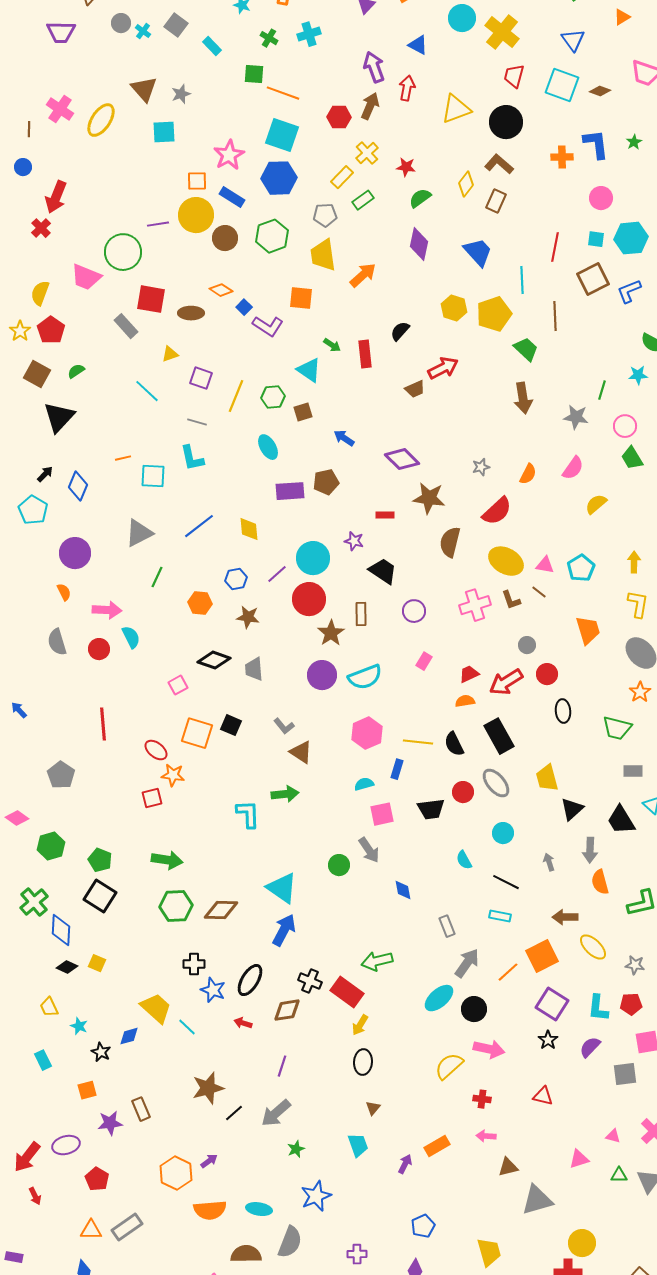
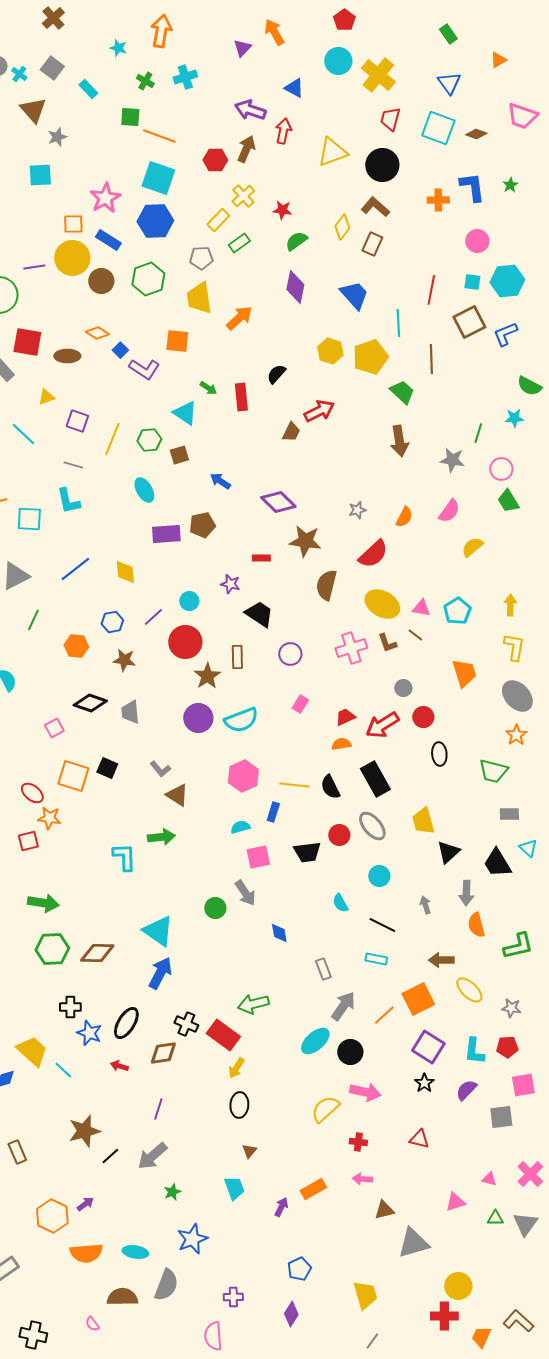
purple arrow: (374, 67) -> (250, 110), turned -52
brown triangle: (144, 89) -> (33, 110), moved
brown trapezoid: (415, 389) -> (291, 432), turned -40
cyan circle: (313, 558) -> (189, 601), size x0.6

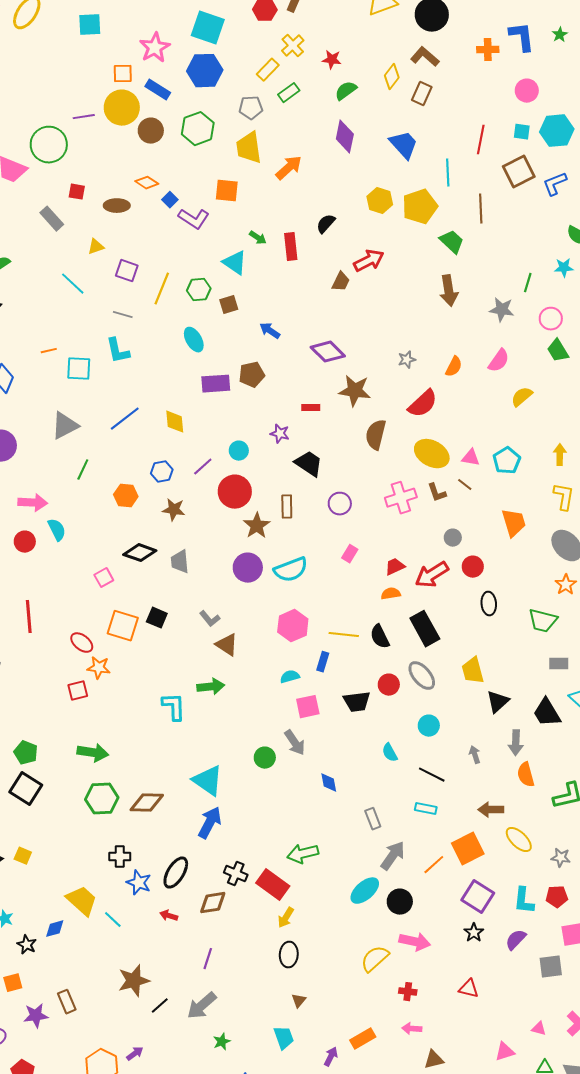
red square: (27, 342) -> (77, 192), size x0.6

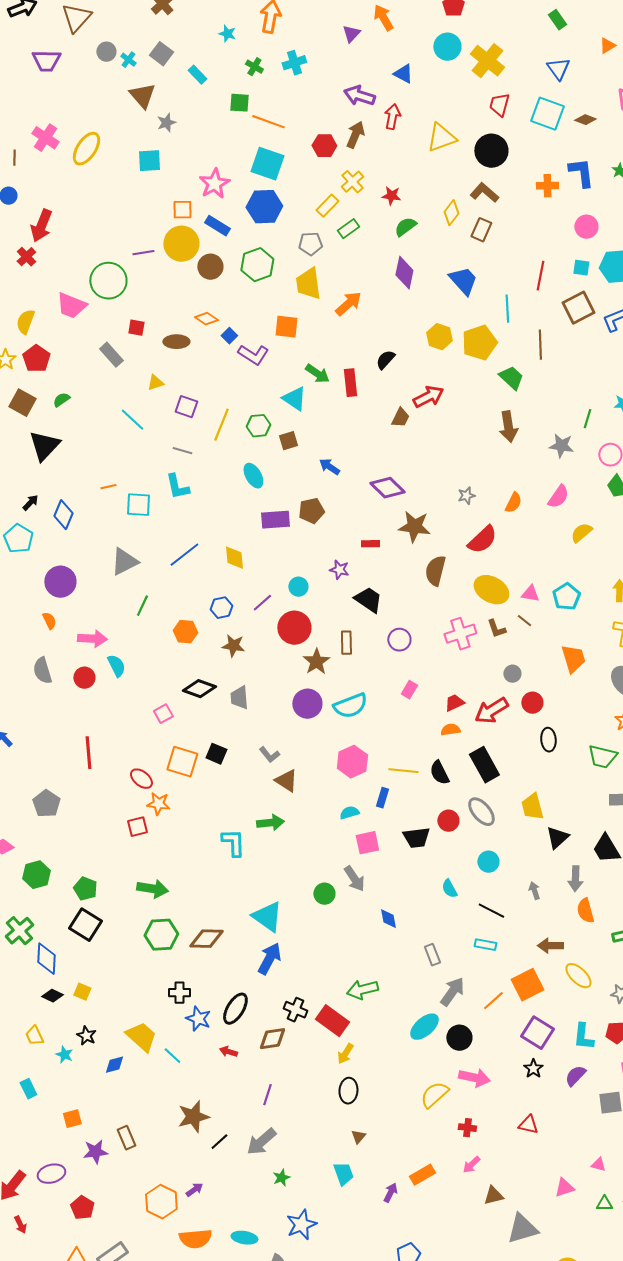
green arrow: (258, 238) -> (317, 374), size x1.4
black star: (27, 945) -> (86, 1036), moved
pink arrow: (412, 1029) -> (471, 1165), turned -48

